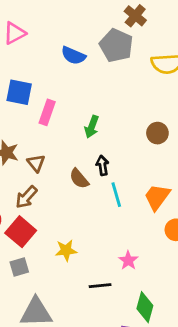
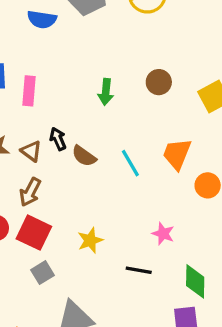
green arrow: (92, 127) -> (106, 92), moved
black arrow: (102, 165) -> (58, 139), moved
black line: (100, 286) -> (139, 270), turned 30

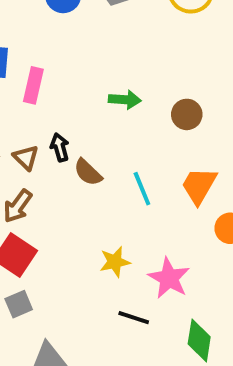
brown circle: (159, 82) -> (187, 114), moved
green arrow: (106, 92) -> (125, 100), turned -100
pink star: (163, 234) -> (169, 278), size x1.5
yellow star: (90, 240) -> (115, 262), moved

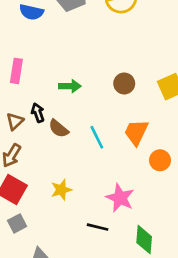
green arrow: (125, 100) -> (70, 86), moved
brown triangle: (26, 158) -> (15, 121), turned 36
yellow star: (115, 262) -> (61, 190), moved

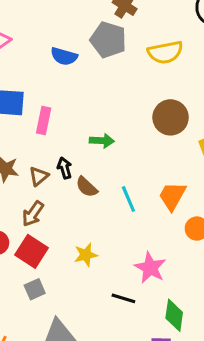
brown circle: (124, 83) -> (171, 117), moved, size x1.5

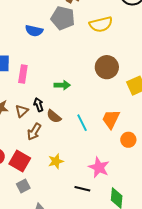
brown arrow: (33, 214) -> (34, 132), moved

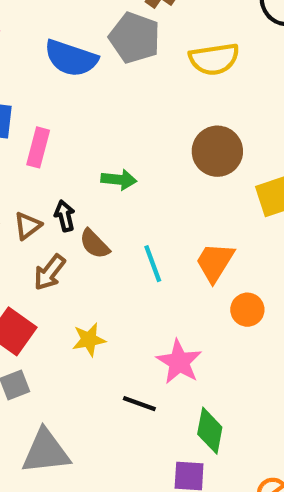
blue semicircle: (34, 31) -> (71, 58), size x1.4

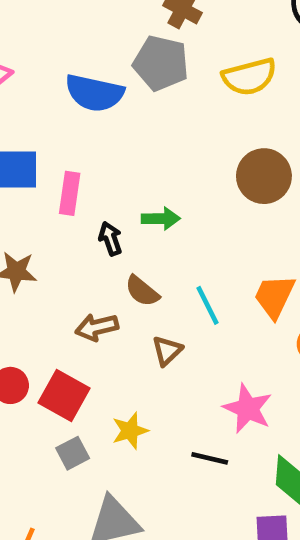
black arrow: (65, 216) -> (110, 239), moved
brown triangle: (28, 226) -> (167, 351), moved
brown arrow: (49, 272) -> (97, 327), turned 45
yellow star: (89, 340) -> (130, 431), moved

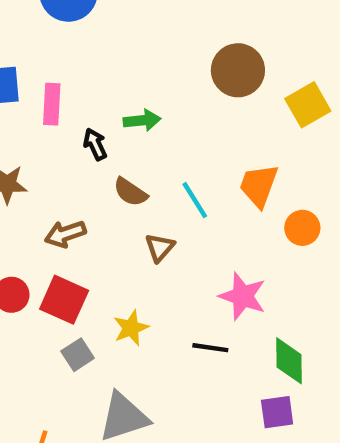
brown arrow: (97, 327) -> (65, 234), moved

